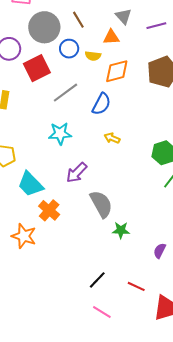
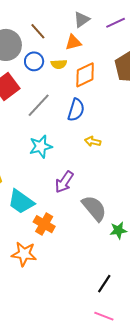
gray triangle: (123, 16) -> (82, 20), turned 48
pink line: (102, 312) -> (104, 316), moved

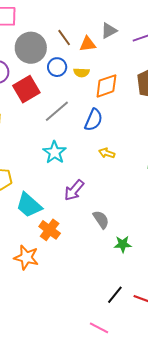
orange triangle: (73, 42) -> (88, 44), moved
cyan star: (41, 146) -> (55, 152), turned -30
gray semicircle: (94, 208) -> (101, 220), size x0.7
black line: (104, 284) -> (115, 295), moved

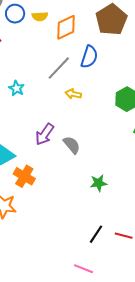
gray line: (57, 111) -> (59, 68), moved
blue semicircle: (94, 120) -> (89, 57), moved
cyan star: (55, 152) -> (17, 88), moved, size x0.7
gray semicircle: (101, 220) -> (72, 145), moved

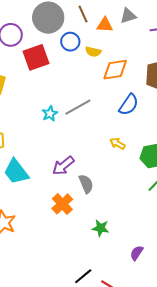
gray line: (59, 68) -> (78, 107), moved
yellow arrow: (73, 94) -> (118, 144), moved
orange cross: (24, 176) -> (62, 204), moved

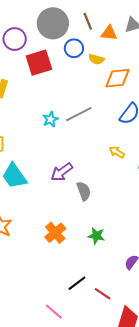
orange cross: (62, 204) -> (55, 233), moved

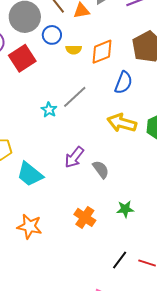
yellow semicircle: (96, 59) -> (74, 50), moved
yellow arrow: (117, 152) -> (122, 123), size x1.8

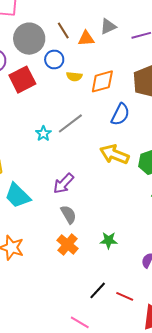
gray semicircle: (101, 169) -> (69, 214), moved

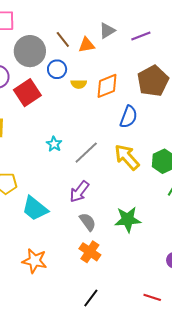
gray line: (70, 123) -> (86, 153), moved
yellow arrow: (114, 154) -> (127, 157), turned 32
green star: (109, 240) -> (128, 220), moved, size x1.5
black line: (98, 290) -> (91, 298), moved

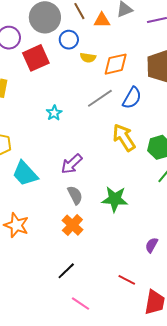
gray line: (86, 153) -> (100, 98), moved

